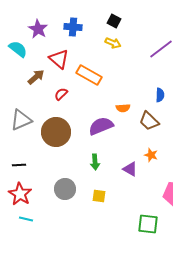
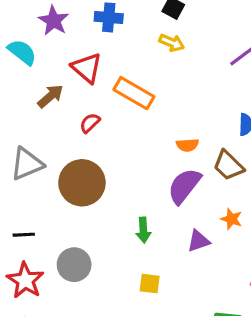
purple semicircle: (101, 126) -> (184, 186), moved, turned -30
purple triangle: (130, 169) -> (198, 241), turned -49
gray circle: (65, 189) -> (74, 265), moved

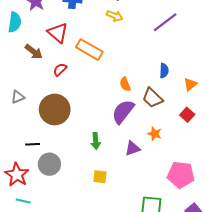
cyan semicircle: (22, 52) -> (15, 22), turned 60
brown arrow: (50, 96) -> (34, 52), turned 78
orange semicircle: (187, 145) -> (125, 84), turned 72
gray triangle: (27, 164) -> (18, 97), size x0.6
black line: (24, 235) -> (33, 144), moved

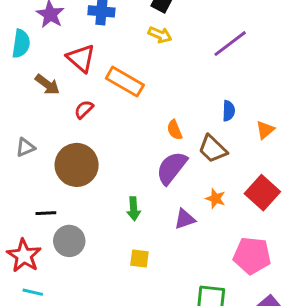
red square: (187, 115) -> (262, 193), moved, size x1.6

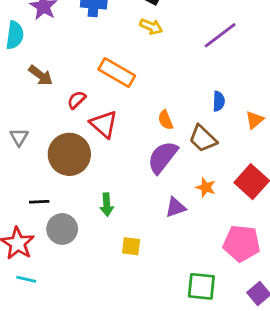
red triangle: (81, 58) -> (104, 124), moved
gray triangle: (25, 147) -> (19, 137), turned -36
green arrow: (134, 209) -> (107, 205), moved

